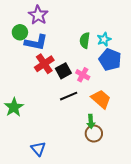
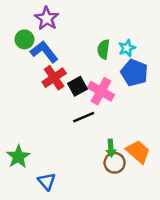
blue L-shape: (36, 42) -> (44, 52), turned -140
pink cross: (83, 75) -> (101, 91), size x1.5
orange trapezoid: (101, 99) -> (138, 152), moved
green star: (14, 107) -> (18, 157), moved

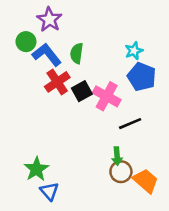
green semicircle: (103, 49) -> (77, 53), moved
black line: (84, 117) -> (130, 124), moved
orange trapezoid: (138, 152) -> (146, 181), moved
green star: (18, 157) -> (36, 169), moved

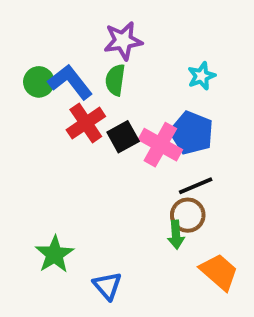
purple star: (49, 20) -> (123, 41), moved, turned 30
green circle: (26, 42) -> (39, 82), moved
blue pentagon: (142, 77) -> (192, 133), moved
brown circle: (121, 172) -> (188, 215), moved
blue triangle: (49, 191) -> (107, 286), moved

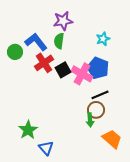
green circle: (39, 82) -> (15, 52), moved
blue triangle: (107, 286) -> (46, 148), moved

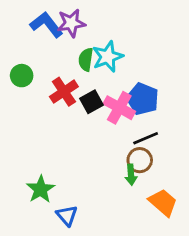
purple star: (63, 21) -> (71, 23), moved
cyan star: (103, 39) -> (108, 57), moved, size x1.5
blue L-shape: (36, 42) -> (46, 25), moved

